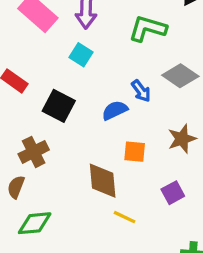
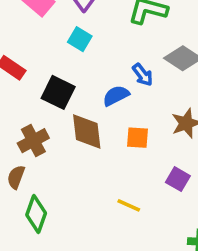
brown diamond: (103, 181) -> (87, 132), moved
purple square: (173, 193) -> (178, 179), turned -30
green diamond: (35, 223) -> (36, 214), turned -64

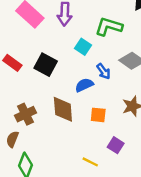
cyan square: (80, 39) -> (83, 47), moved
black square: (58, 92) -> (46, 65), moved
purple square: (178, 179) -> (116, 145), moved

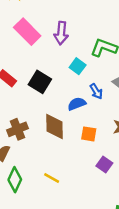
yellow line: (90, 162) -> (52, 178), moved

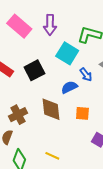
cyan square: (78, 66) -> (67, 53), size x1.5
black square: (40, 82) -> (34, 70), turned 36

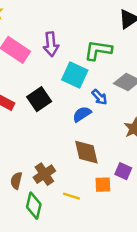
brown diamond: (51, 109) -> (86, 152), moved
orange square: (82, 113) -> (103, 185), moved
brown cross: (18, 115) -> (44, 174), moved

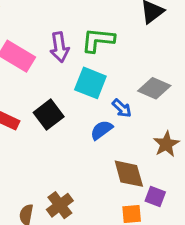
green L-shape: (98, 50) -> (98, 40), moved
brown diamond: (86, 152) -> (129, 174), moved

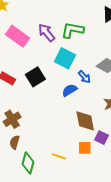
purple arrow: (60, 47) -> (46, 33), turned 144
brown cross: (60, 205) -> (12, 119), moved

